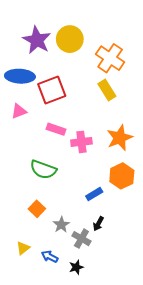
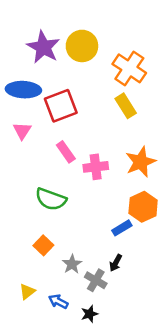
pink triangle: (19, 111) -> (22, 131), turned -35
pink rectangle: (56, 129) -> (66, 152), turned 36
blue rectangle: (94, 194) -> (122, 228), moved

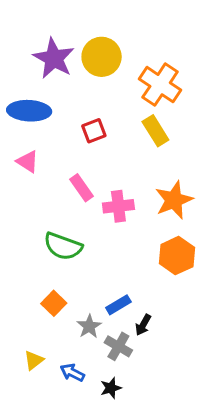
red square: (61, 106) -> (94, 131), moved, size x0.6
pink triangle: (22, 131) -> (28, 162), turned -30
blue rectangle: (122, 228) -> (118, 305), moved

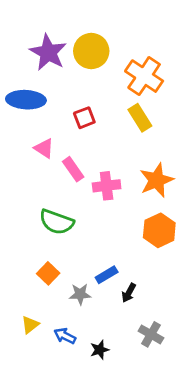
pink triangle: (28, 162) -> (44, 148), moved
gray star: (89, 326) -> (80, 294), turned 30
gray cross: (118, 346) -> (151, 334), moved

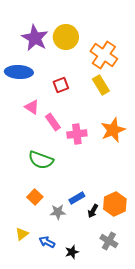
orange hexagon: (159, 230) -> (115, 204), moved

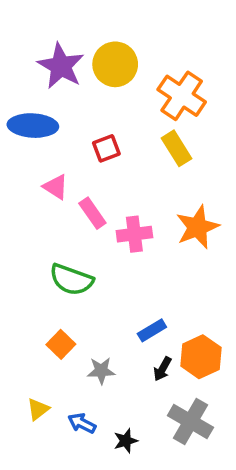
blue rectangle: (77, 198) -> (152, 330), moved
gray cross: (109, 241) -> (190, 421), size x1.4

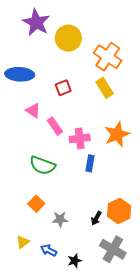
purple star: (61, 66) -> (36, 23), moved
blue rectangle: (152, 330) -> (90, 163), moved, turned -49

